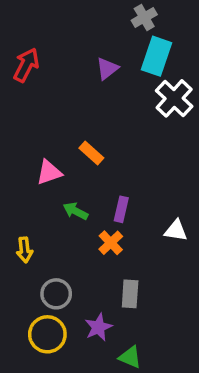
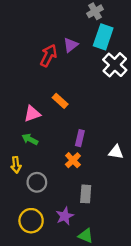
red arrow: (26, 65) -> (48, 56), moved
green arrow: (76, 211) -> (30, 139), moved
gray circle: (56, 294) -> (37, 182), moved

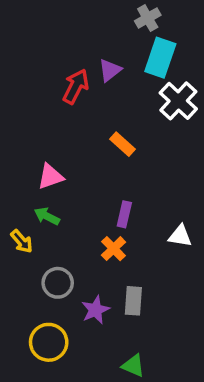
orange rectangle: (60, 101) -> (122, 144), moved
yellow arrow: (16, 165) -> (22, 241), moved, turned -35
purple star: (65, 216) -> (95, 310), moved

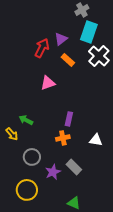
orange rectangle: (122, 144) -> (68, 60), moved
pink triangle: (50, 177) -> (48, 83), moved
white triangle: (180, 236) -> (96, 140), moved
orange cross: (113, 249) -> (63, 138), turned 32
gray rectangle: (133, 301) -> (74, 167), turned -49

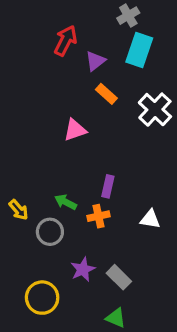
red arrow: (42, 48) -> (66, 41), moved
white cross: (99, 56) -> (155, 110), moved
green arrow: (26, 120) -> (66, 202), moved
gray circle: (32, 157) -> (50, 232), moved
gray rectangle: (74, 167) -> (119, 277), moved

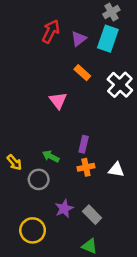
gray cross: (128, 16) -> (111, 12), moved
purple triangle: (95, 61) -> (79, 39), moved
pink triangle: (75, 130) -> (58, 101), turned -48
orange cross: (98, 216) -> (86, 167), moved

